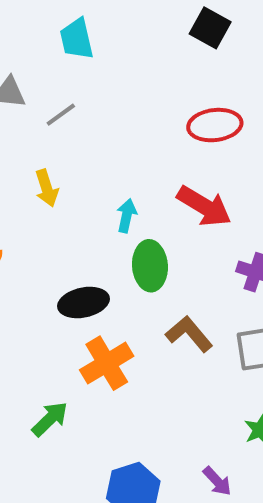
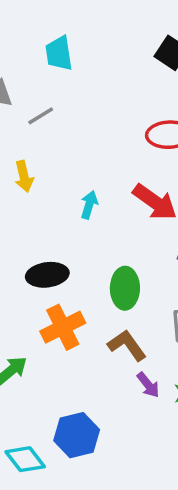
green ellipse: (150, 266) -> (125, 288), moved
brown L-shape: (189, 334) -> (127, 345), moved
purple arrow: (217, 481) -> (148, 385), moved

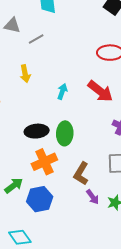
green ellipse: (125, 288) -> (65, 133), moved
brown L-shape: (127, 345) -> (81, 174), turned -115
blue hexagon: (77, 435) -> (40, 199), moved

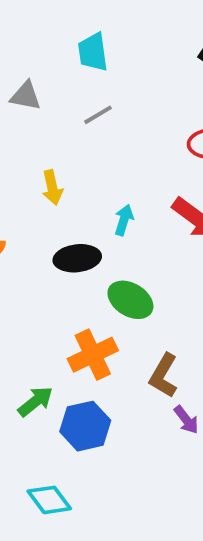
gray line: (36, 39) -> (98, 115), moved
black ellipse: (37, 131) -> (77, 258), moved
green ellipse: (65, 133) -> (130, 300), turned -60

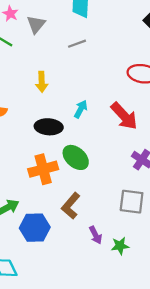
gray triangle: (26, 96) -> (36, 24), turned 48
orange cross: (93, 355) -> (43, 169), moved
brown L-shape: (163, 376) -> (71, 206), moved

